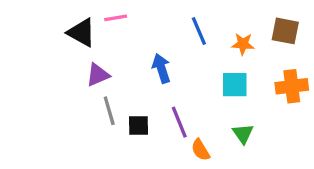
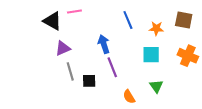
orange cross: (292, 86) -> (188, 56), turned 30
purple line: (179, 122) -> (112, 67), moved

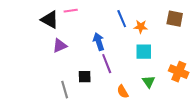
orange star: (156, 28) -> (141, 27), moved
orange cross: (188, 56) -> (179, 72), moved
gray line: (70, 71) -> (65, 90), moved

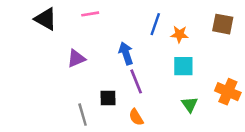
blue line: (122, 19) -> (155, 24), turned 42
black triangle: (50, 20) -> (46, 19), moved
orange semicircle: (123, 92) -> (136, 117), moved

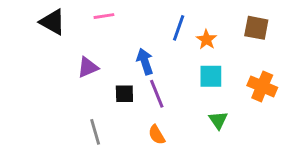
orange star: (179, 34) -> (206, 40), turned 30
orange cross: (228, 92) -> (262, 86), moved
black square: (108, 98) -> (124, 94), moved

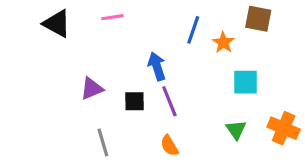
brown square: (256, 28) -> (258, 19), moved
purple triangle: (88, 67) -> (92, 89), moved
cyan square: (211, 76) -> (246, 82), moved
orange cross: (262, 86) -> (284, 128), moved

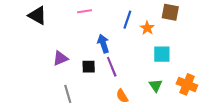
pink line: (112, 17) -> (84, 11), moved
orange semicircle: (169, 146) -> (122, 96), moved

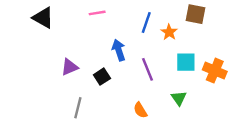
black square: (89, 67) -> (102, 77), turned -32
purple line: (112, 67) -> (148, 69), moved
orange cross: (187, 84) -> (215, 71), moved
gray line: (68, 94) -> (78, 108), turned 30

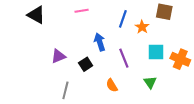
orange semicircle: (140, 110) -> (112, 85), moved

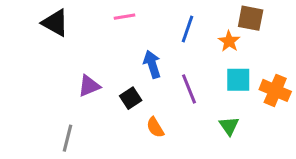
orange star: (142, 27) -> (229, 41), moved
orange semicircle: (112, 85) -> (155, 127), moved
gray line: (65, 90) -> (68, 138), moved

